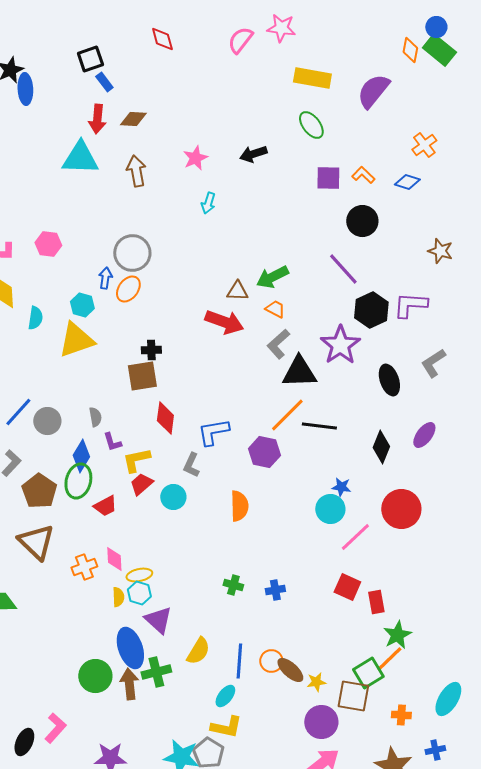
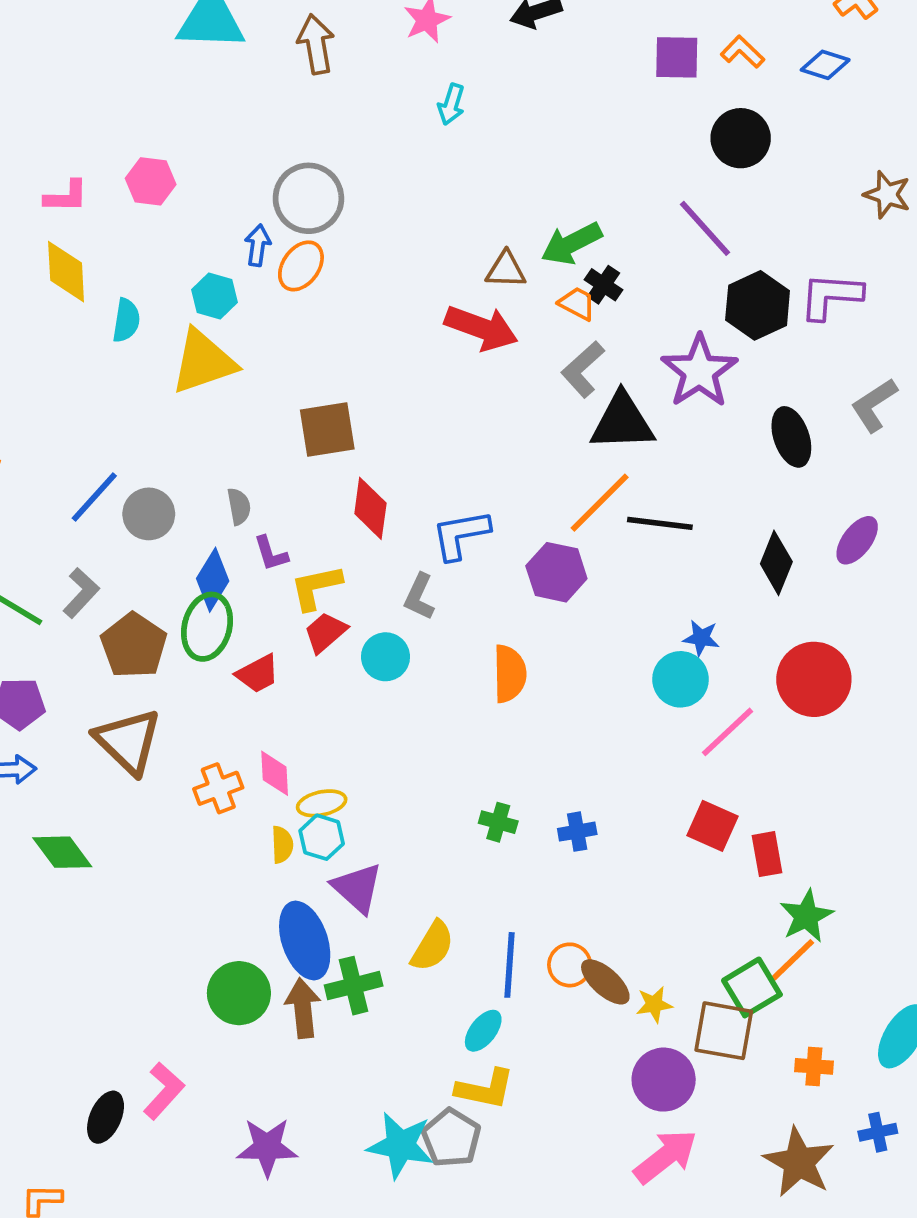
black cross: (151, 350) -> (603, 285), moved, turned 36

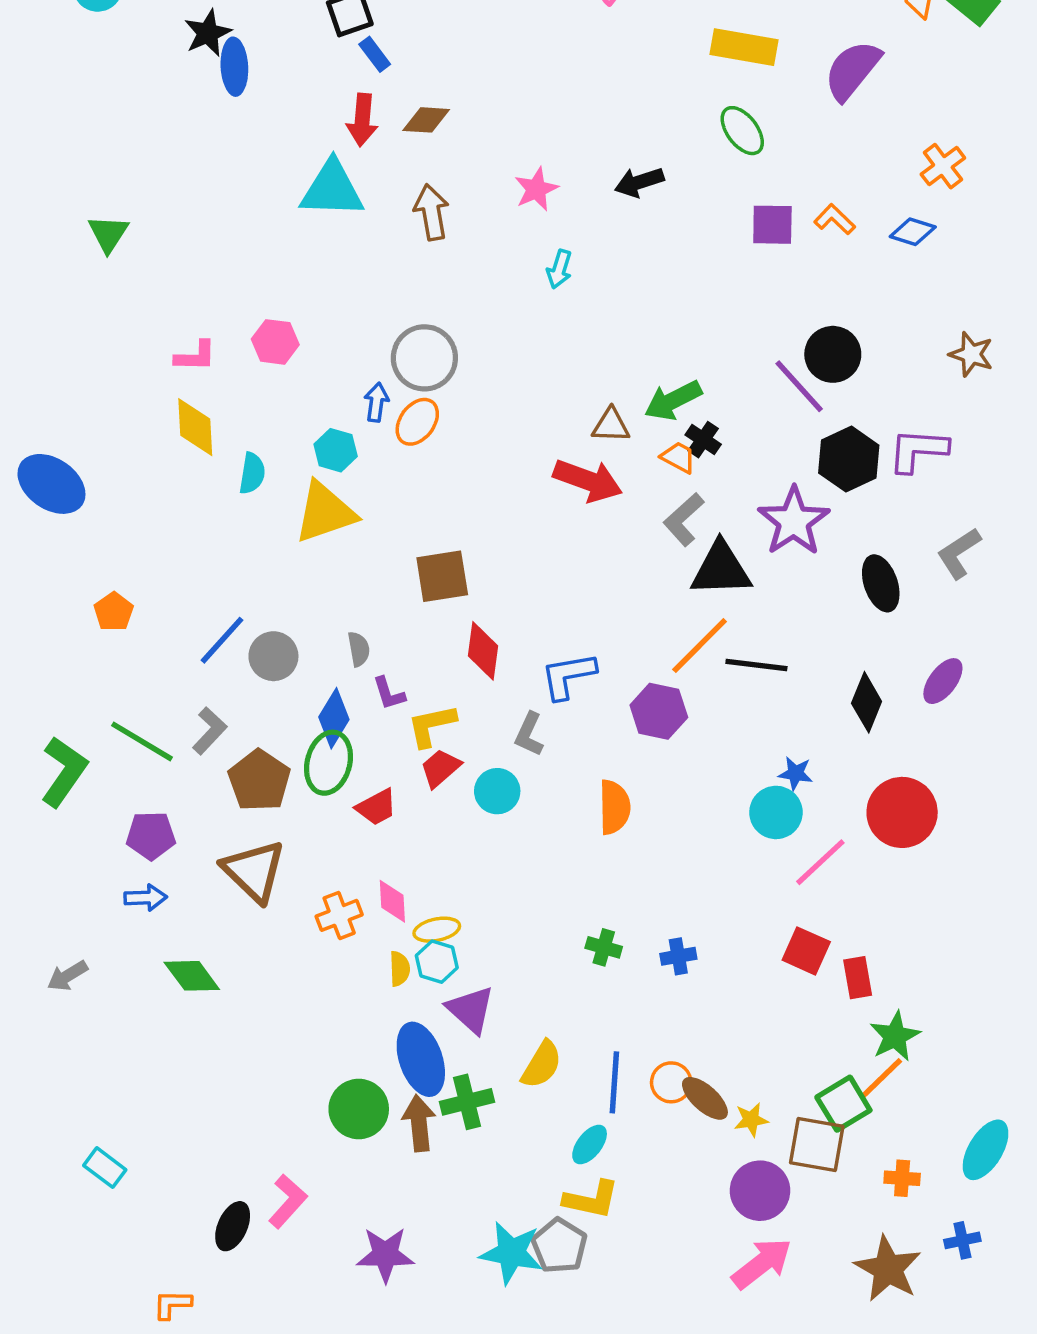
black circle: (741, 138) -> (833, 354), moved

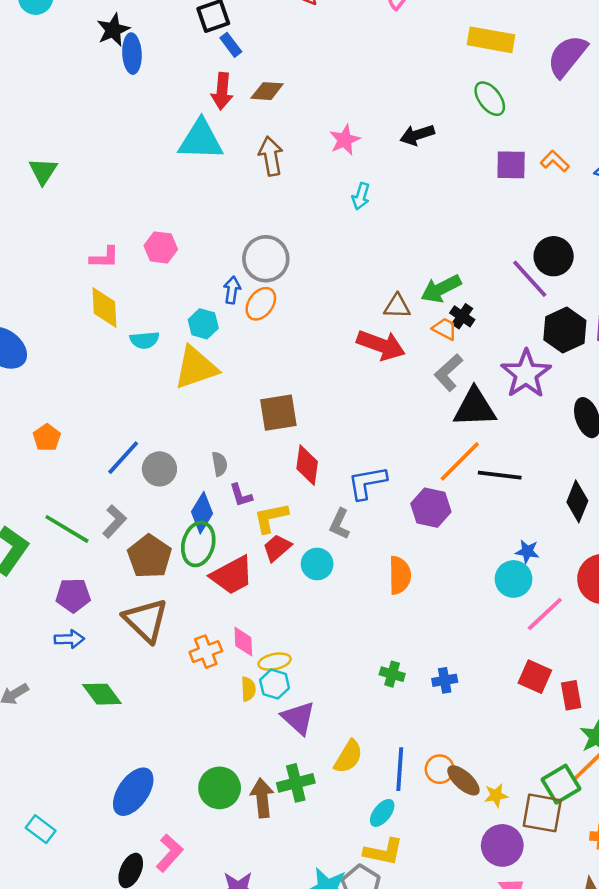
cyan semicircle: (252, 473) -> (144, 340), turned 76
red trapezoid: (376, 807) -> (232, 575), size x1.5
blue ellipse: (421, 1059) -> (133, 792), moved, turned 54

